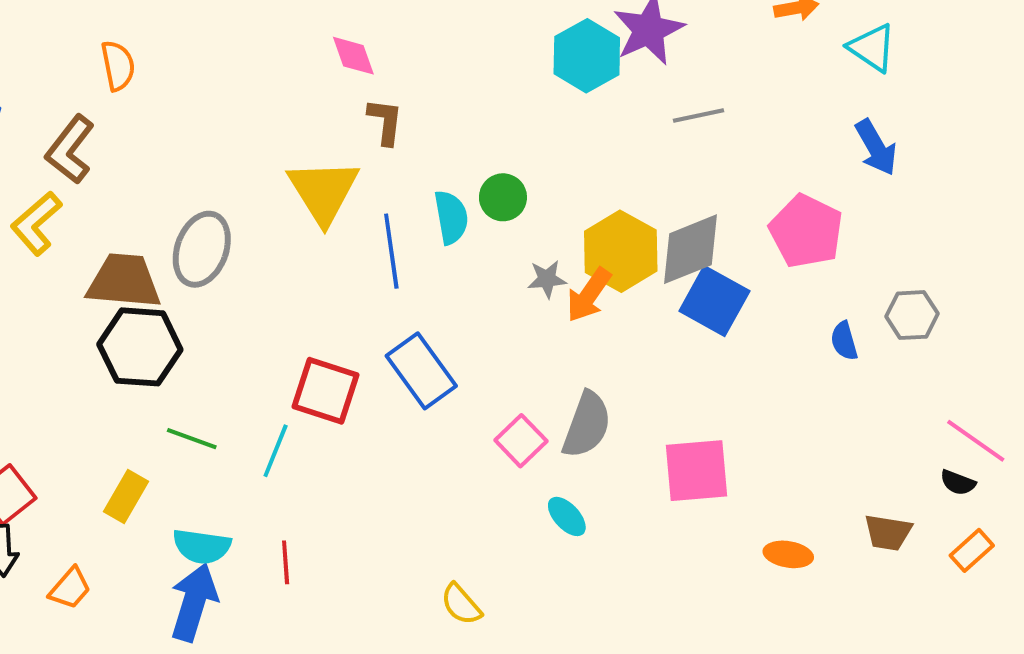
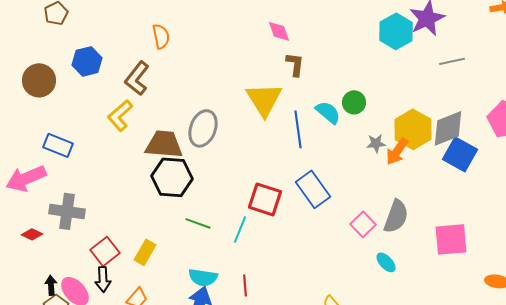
cyan semicircle: (451, 217) -> (328, 112), turned -40
yellow rectangle: (126, 497) -> (145, 252), moved

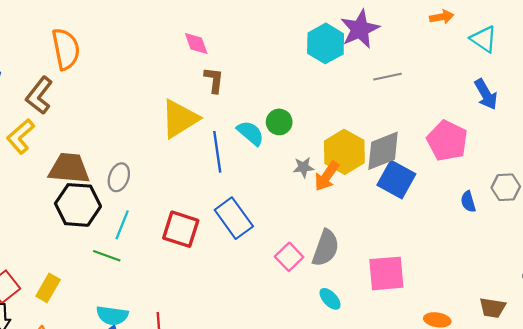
orange semicircle: (161, 36) -> (66, 49), size x1.5
yellow triangle: (264, 99) -> (180, 119), turned 30
gray ellipse: (203, 128) -> (119, 177), moved, size x0.7
cyan line: (240, 229) -> (122, 225), moved
cyan ellipse: (386, 262) -> (330, 299), moved

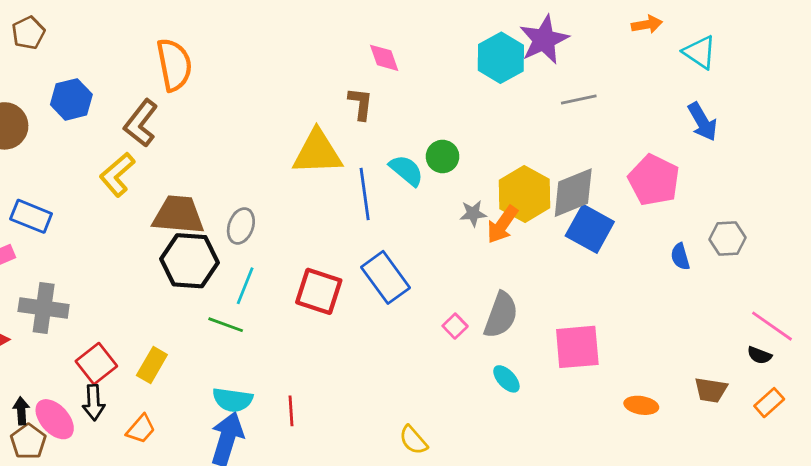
pink diamond: (196, 43) -> (384, 58), moved
yellow triangle: (180, 119) -> (317, 152), turned 30
pink square: (289, 257) -> (455, 326), size x0.7

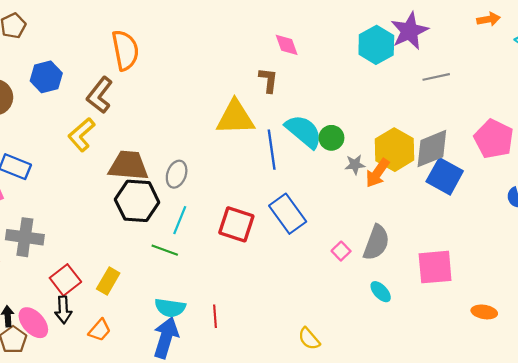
green circle: (443, 156) -> (331, 138), moved
cyan semicircle: (406, 170) -> (304, 131), size x1.4

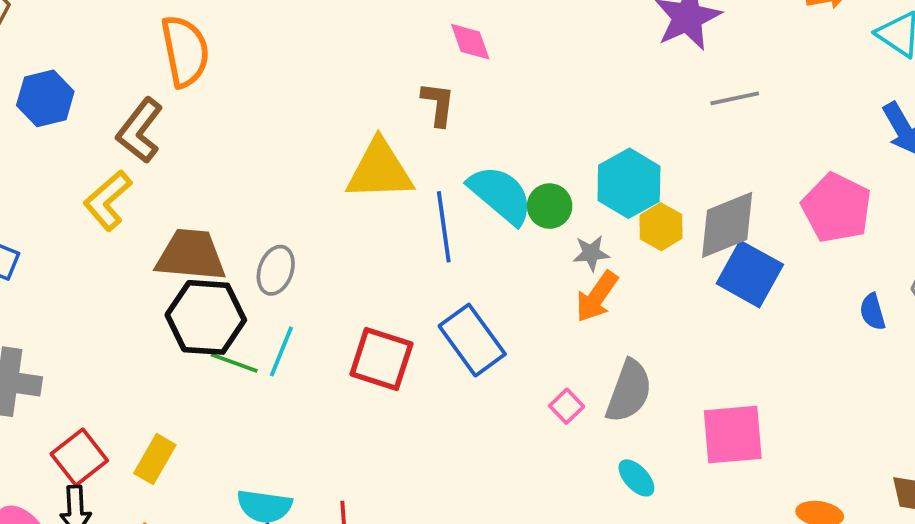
cyan hexagon: (376, 45) -> (629, 183), moved
yellow hexagon: (394, 150) -> (661, 227), size x0.6
orange arrow: (377, 173) -> (597, 297), moved
green line: (165, 250) -> (234, 363), moved

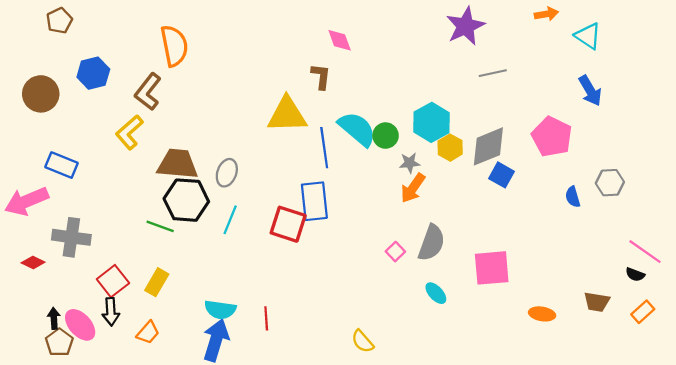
blue square: (750, 274) -> (502, 175), size x0.7
blue rectangle: (472, 340) -> (314, 201), moved, turned 30
green line: (234, 363) -> (160, 226), moved

